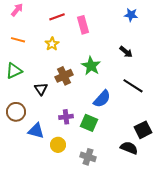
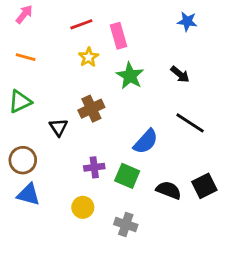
yellow star: (52, 44) -> (89, 57), moved
green star: (91, 66) -> (130, 76), moved
blue triangle: (36, 131) -> (28, 194), moved
black semicircle: (129, 148) -> (169, 190), moved

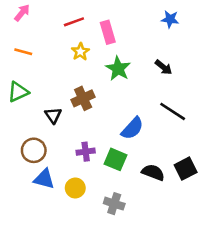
brown circle: (23, 160) -> (34, 150), moved
blue triangle: (28, 194) -> (44, 179), moved

